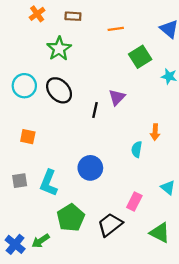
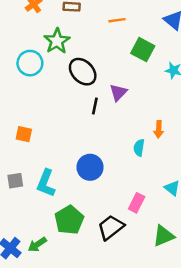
green square: (140, 57) -> (143, 50), turned -30
cyan circle: (24, 86) -> (30, 63), moved
black ellipse: (59, 90) -> (83, 72), moved
green triangle: (160, 233) -> (164, 236), turned -50

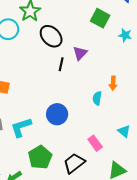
cyan L-shape: (46, 183) -> (21, 127), turned 50
pink rectangle: (137, 203) -> (95, 143), turned -63

